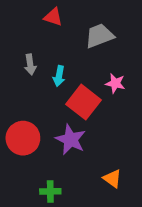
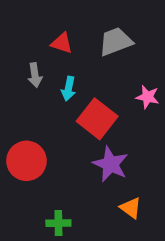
red triangle: (53, 17) -> (62, 43), moved
pink star: (115, 83) -> (148, 97), moved
purple star: (71, 140) -> (111, 164), moved

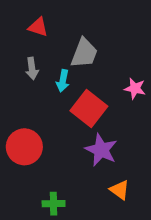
gray trapezoid: (116, 42) -> (84, 53), moved, turned 132
red triangle: (62, 43) -> (38, 27), moved

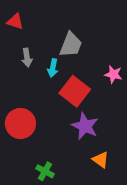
red triangle: (38, 27) -> (15, 21), moved
green cross: (54, 204) -> (45, 171), turned 30

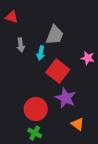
red circle: (20, 124) -> (36, 109), moved

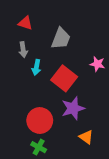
red triangle: (12, 17) -> (25, 23), moved
cyan arrow: (41, 53) -> (36, 67), moved
purple star: (66, 98) -> (73, 108), turned 30

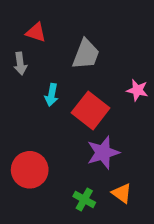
gray arrow: (23, 50) -> (20, 64), moved
red circle: (40, 120) -> (30, 170), moved
green cross: (39, 147) -> (84, 199), moved

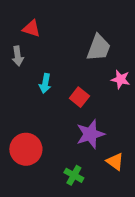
gray trapezoid: (86, 54) -> (99, 48), moved
red square: (91, 110) -> (79, 97), size x0.6
orange triangle: (122, 193) -> (115, 162), moved

